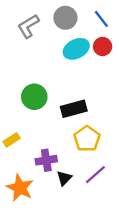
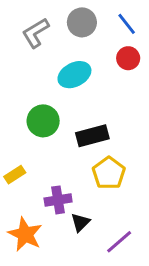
cyan ellipse: (76, 49) -> (74, 75), moved
purple line: (95, 175) -> (119, 242), moved

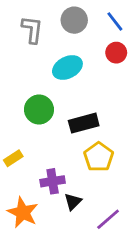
gray L-shape: (36, 33) -> (32, 30), turned 128

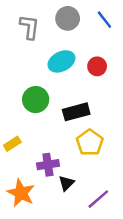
red circle: (116, 53) -> (97, 66), moved

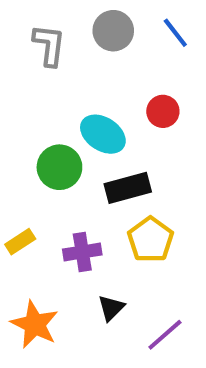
cyan ellipse: (61, 61) -> (103, 134), moved, turned 60
purple cross: (48, 165) -> (82, 252), moved

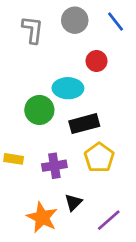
red circle: (163, 111) -> (97, 61), moved
cyan ellipse: (103, 134) -> (68, 88), turned -32
yellow rectangle: (20, 242) -> (14, 159), turned 42
orange star: (35, 324) -> (42, 217), moved

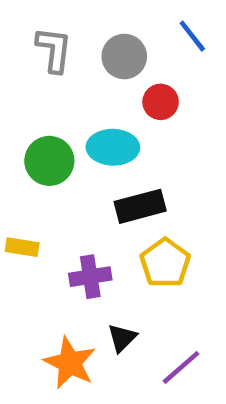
gray circle: (75, 20) -> (124, 56), moved
green circle: (39, 110) -> (49, 161), moved
yellow rectangle: (14, 159) -> (22, 247), moved

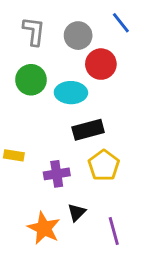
red circle: (161, 102) -> (101, 64), size x1.4
green circle: (49, 161) -> (31, 80), moved
purple line: (181, 367) -> (114, 231), turned -64

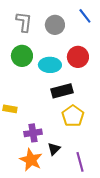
red circle: (101, 64) -> (78, 57), moved
purple cross: (57, 174) -> (33, 133), moved

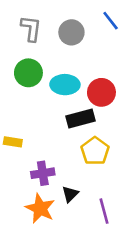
red circle: (78, 57) -> (101, 92), moved

